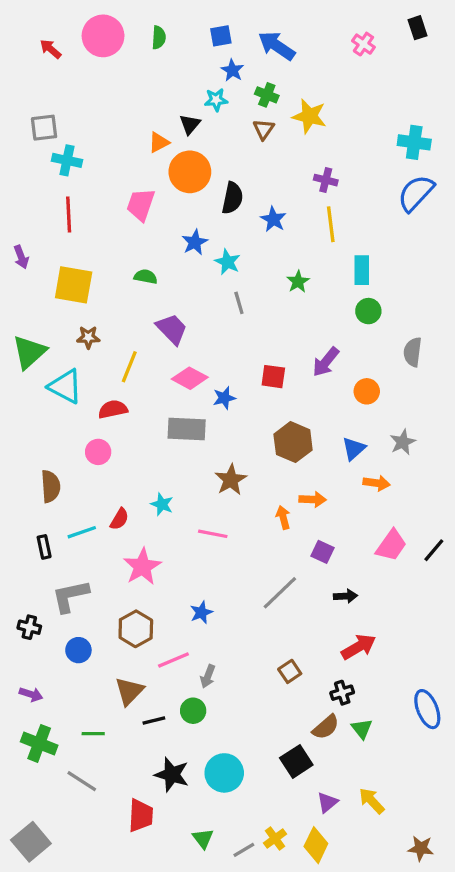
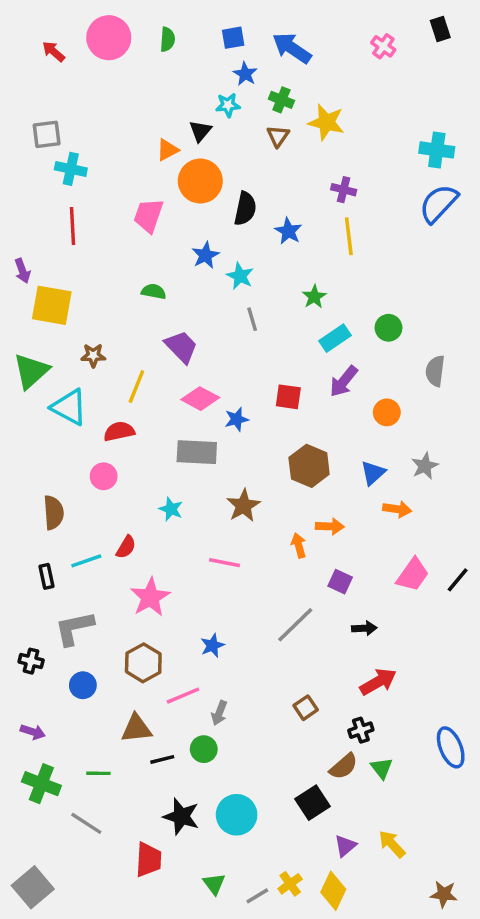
cyan rectangle: (362, 270) -> (335, 338), moved, turned 56
yellow square: (74, 285) -> (52, 305), moved
cyan star: (162, 504) -> (171, 509), moved
brown triangle: (129, 691) -> (136, 728), turned 40

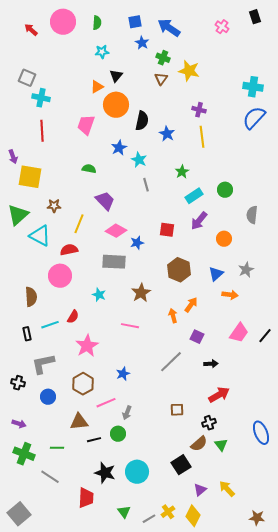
cyan star: (228, 105) -> (102, 52), moved
gray square: (47, 134) -> (27, 78), turned 30
pink circle: (104, 476) -> (60, 276), size x1.5
orange arrow: (330, 526) -> (191, 305), turned -56
brown square: (306, 708) -> (177, 410), turned 32

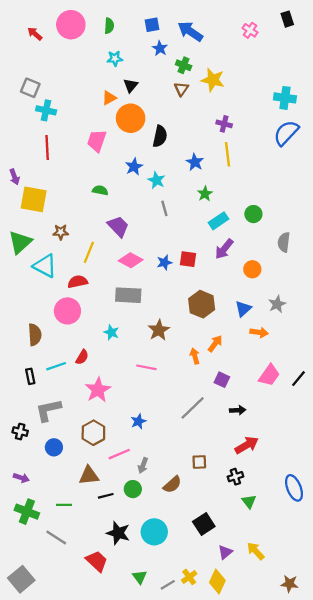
blue star: (167, 134) -> (195, 162), moved
blue star: (137, 243) -> (164, 262), moved
brown semicircle: (199, 444) -> (172, 485), moved
red trapezoid: (86, 498) -> (97, 561), turned -50

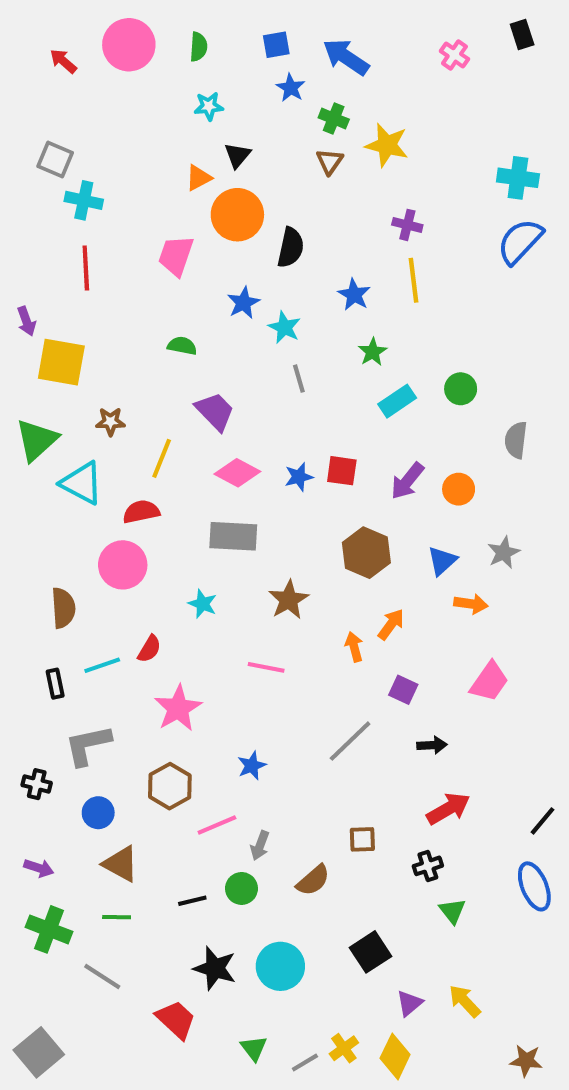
purple arrow: (224, 249) -> (407, 481), moved
black line: (299, 379) -> (543, 821), moved
brown triangle: (89, 476) -> (121, 864), moved, turned 35

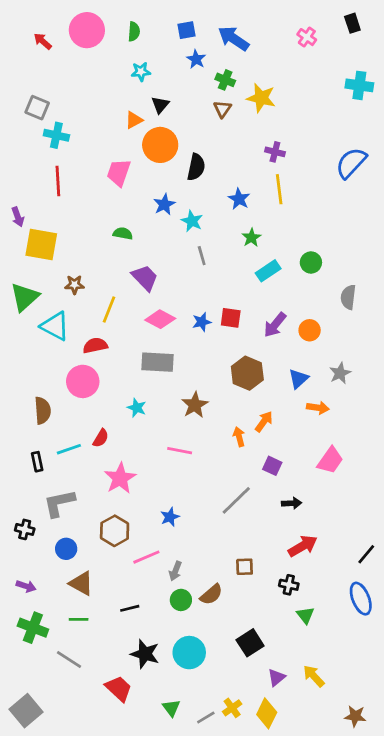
cyan cross: (518, 178) -> (359, 85), moved
black cross: (428, 866) -> (289, 585), turned 30
green circle: (241, 888) -> (181, 600), moved

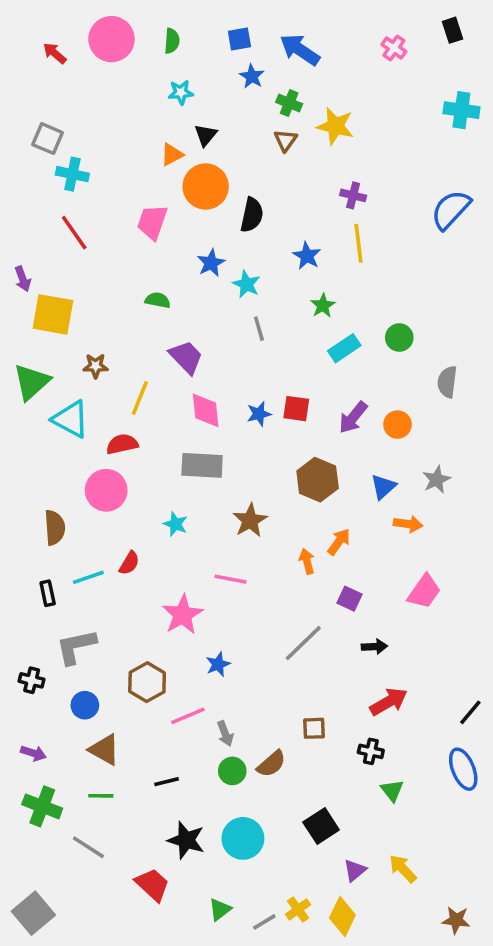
red line: (58, 181) -> (74, 233), turned -32
pink diamond: (160, 319) -> (206, 410), turned 56
pink star: (120, 478) -> (183, 615), moved
gray arrow: (175, 571) -> (225, 734), turned -42
green triangle: (171, 708) -> (220, 909), turned 30

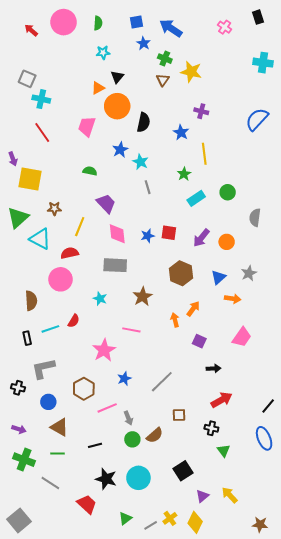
yellow line: (358, 243) -> (204, 154), moved
blue star: (307, 256) -> (181, 132), moved
gray line: (303, 643) -> (162, 382), moved

